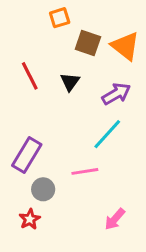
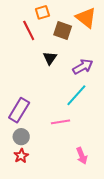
orange triangle: (125, 46) -> (86, 18), moved
red line: (30, 76) -> (29, 30), moved
gray circle: (43, 189) -> (21, 137), moved
pink arrow: (115, 219) -> (82, 156), turned -63

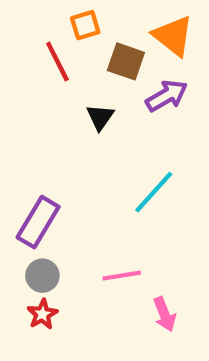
purple arrow: (83, 67) -> (167, 96), moved
pink line: (60, 122) -> (122, 276), moved

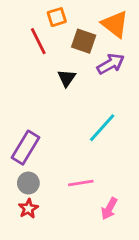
pink arrow: (164, 314) -> (109, 209), turned 50

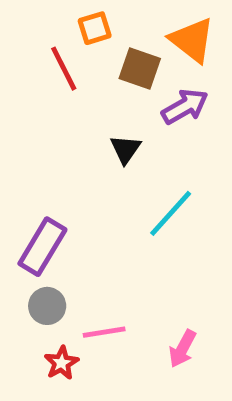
black triangle: (67, 78) -> (125, 149), moved
pink line: (81, 183) -> (104, 332), moved
red star: (28, 209) -> (61, 363), moved

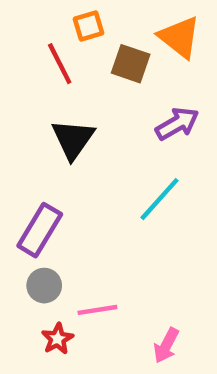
purple arrow: (185, 107) -> (177, 124), moved
black triangle: (125, 149) -> (73, 139), moved, size x1.5
pink arrow: (182, 349) -> (166, 345), moved

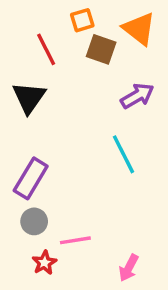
orange square: (89, 26) -> (82, 20), moved
black triangle: (73, 139) -> (29, 98), moved
cyan line: (160, 199) -> (124, 154), turned -69

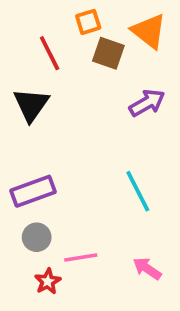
cyan line: (124, 154) -> (138, 191), moved
purple rectangle: (31, 178) -> (33, 191), turned 39
pink arrow: (129, 268) -> (147, 269), moved, turned 96

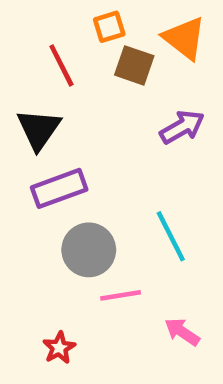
purple rectangle: (33, 191) -> (59, 188), moved
gray circle: (37, 237) -> (89, 250), moved, size x1.5
pink line: (81, 257) -> (121, 295), moved

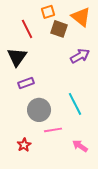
purple rectangle: (59, 188) -> (26, 83), size x0.7
red star: (59, 348) -> (24, 145), moved

